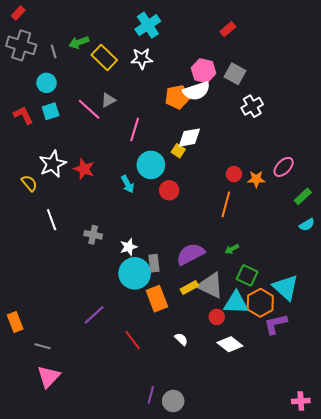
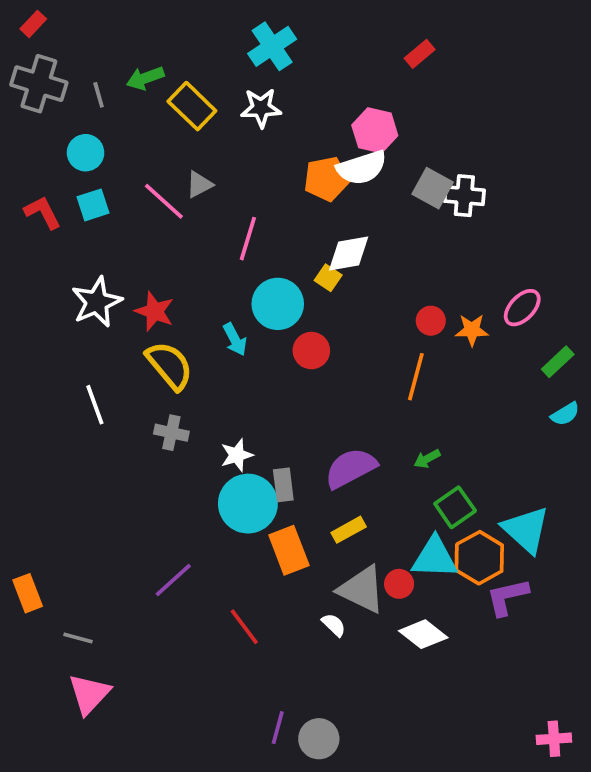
gray square: (235, 74) -> (433, 188), moved
white cross: (252, 106) -> (464, 196), turned 35
yellow semicircle: (29, 183) -> (170, 365), moved, size x1.6
green square: (247, 275) -> (455, 507), turned 30
gray triangle: (211, 285) -> (362, 589), moved

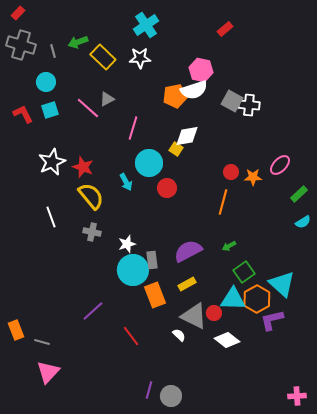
orange rectangle: (28, 593) -> (16, 330), moved

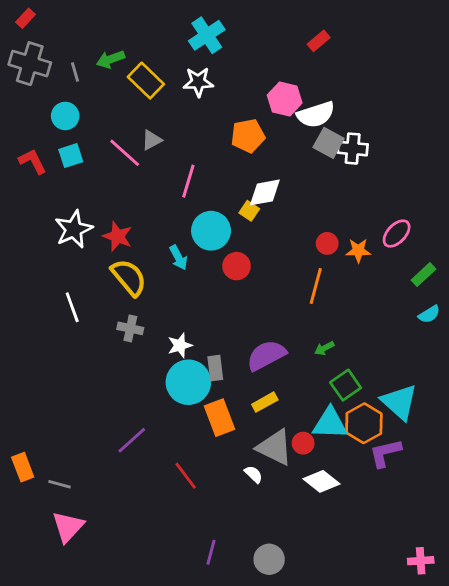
white semicircle: (194, 90) -> (316, 115), moved
gray circle: (171, 396) -> (269, 559), moved

